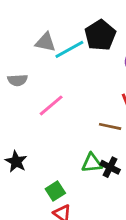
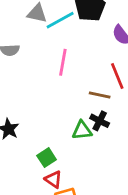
pink line: (51, 105) -> (63, 62), moved, turned -40
black cross: (110, 167) -> (100, 121), moved

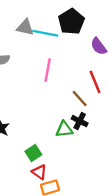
cyan line: (60, 20) -> (45, 33), turned 40
brown line: (100, 95) -> (80, 98), turned 36

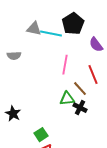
pink line: (48, 70) -> (65, 65), moved
green triangle: (64, 129) -> (67, 99), moved

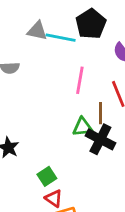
brown line: (80, 89) -> (100, 113), turned 42
black cross: (80, 108) -> (100, 139), size x1.5

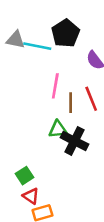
brown line: (100, 113) -> (71, 103), moved

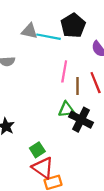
red triangle: (31, 196) -> (43, 168), size x1.5

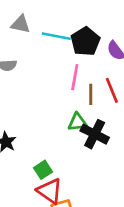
black pentagon: (73, 26) -> (85, 41), moved
gray triangle: (29, 31) -> (21, 24), moved

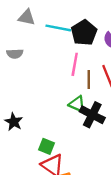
green triangle: (77, 122) -> (77, 104), turned 30
green square: (43, 170) -> (47, 146), turned -35

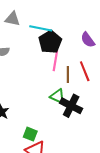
black pentagon: (84, 33) -> (50, 42), moved

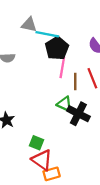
gray triangle: (12, 19) -> (29, 25), moved

